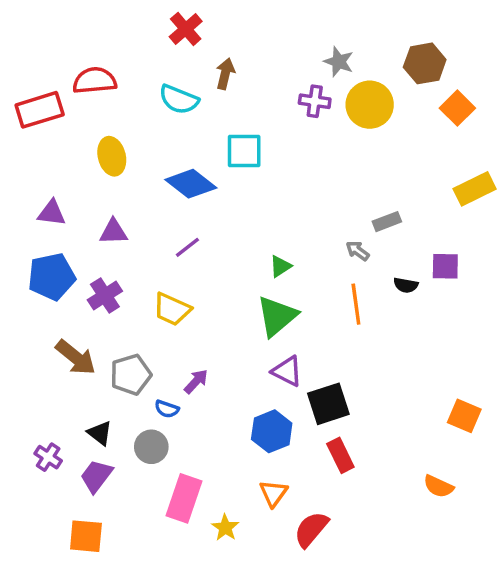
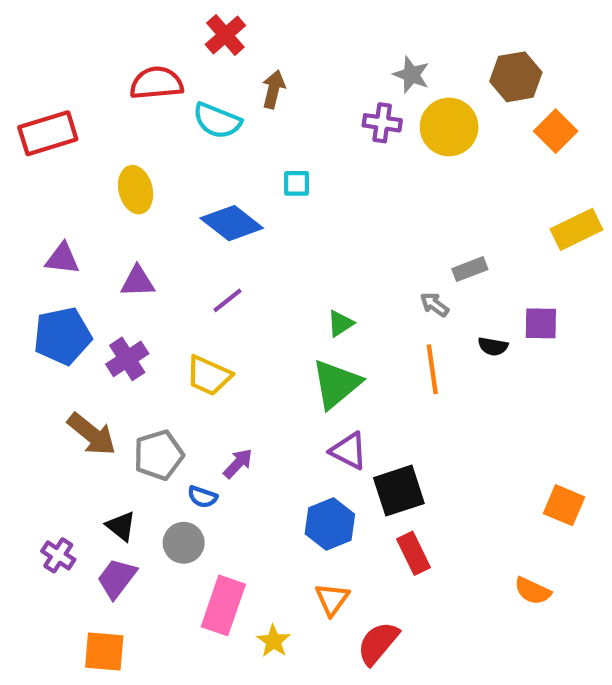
red semicircle: (95, 81) -> (156, 83), moved
cyan square: (244, 151) -> (296, 183), size x0.6

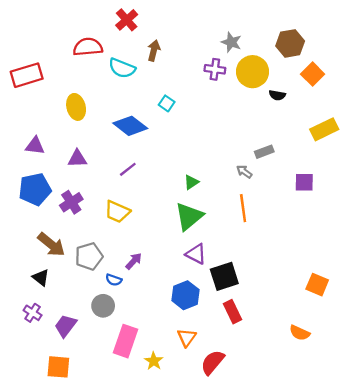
cyan square: (296, 183) -> (167, 103), turned 35
black semicircle: (493, 346) -> (277, 95), moved
black triangle: (121, 526) -> (41, 278), moved

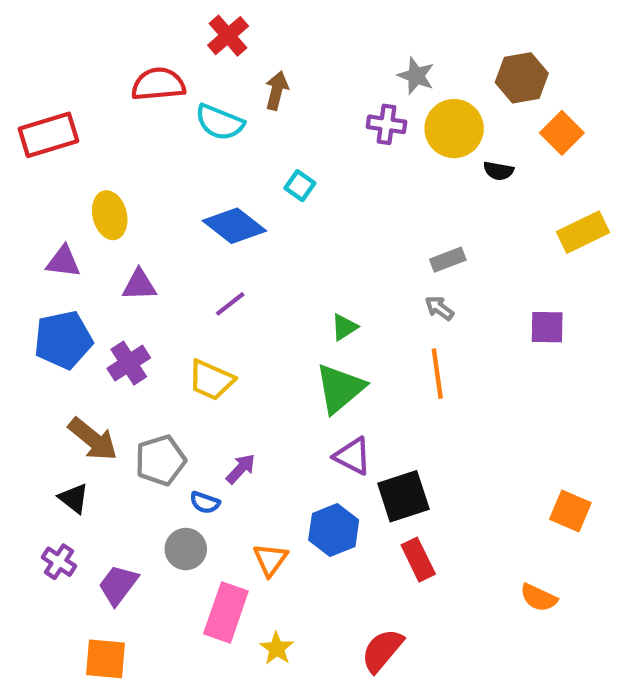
yellow ellipse: (76, 107) -> (110, 215), moved
gray rectangle: (264, 152) -> (448, 260), moved
orange triangle: (187, 338) -> (270, 560), moved

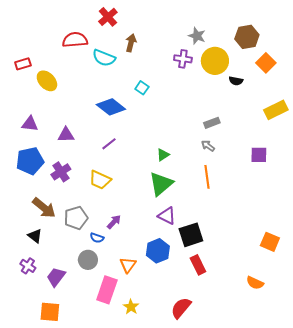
red rectangle: (48, 135) -> (23, 64), size x0.6
yellow ellipse: (110, 215) -> (47, 81), moved, turned -30

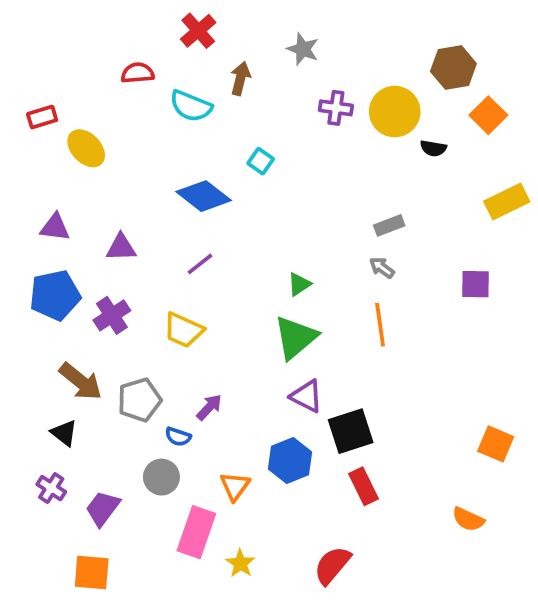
gray star: (197, 36) -> (303, 49), moved
red semicircle: (75, 40) -> (138, 73), size x0.7

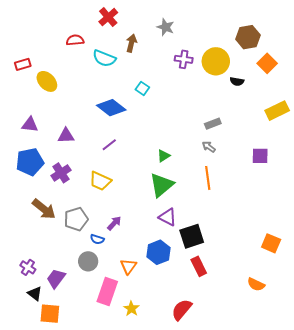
black triangle: (64, 433) -> (35, 294), moved

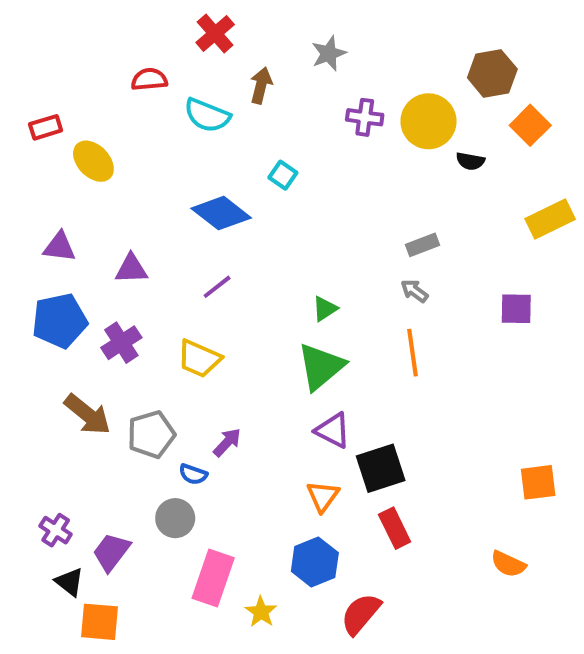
gray star: (166, 27) -> (329, 53), turned 30
orange square: (271, 243) -> (538, 482), turned -30
blue hexagon: (158, 252) -> (315, 562), moved
orange triangle: (128, 266) -> (323, 496), moved

